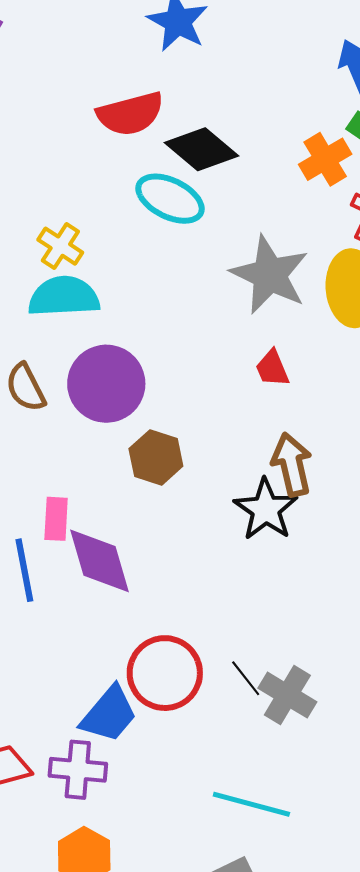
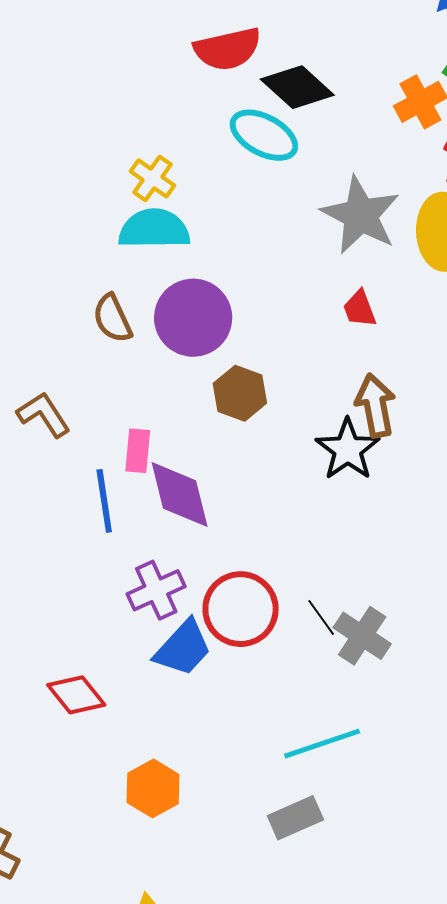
purple cross: (78, 770) -> (156, 590), moved, turned -32
cyan line: (251, 804) -> (322, 744), turned -36

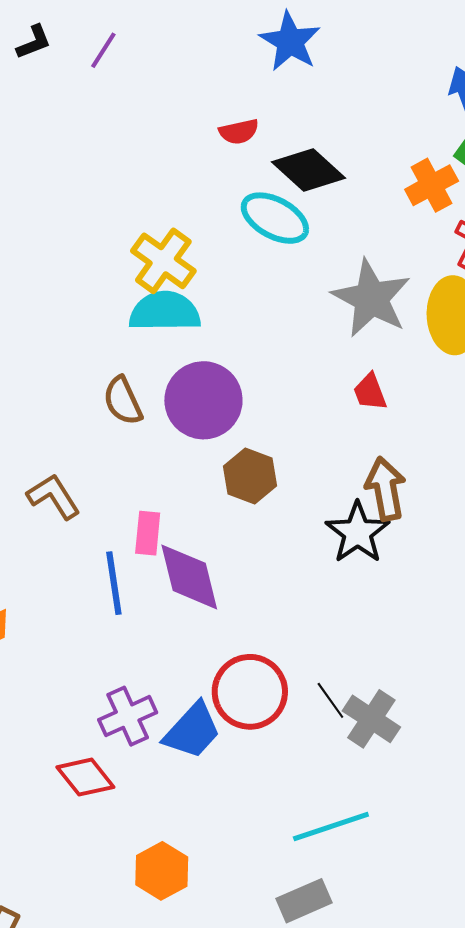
red semicircle: (228, 49) -> (239, 132), size x0.6
yellow cross: (153, 178) -> (163, 261), size x1.4
purple cross: (156, 590) -> (128, 716), moved

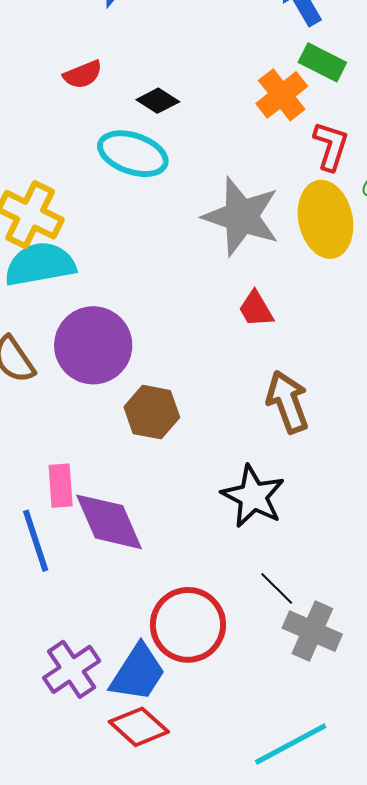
black diamond: (308, 170) -> (158, 101), size x0.6
black star: (358, 533) -> (253, 496), moved
black line: (330, 700) -> (277, 588), moved
red diamond: (85, 777) -> (139, 727), moved

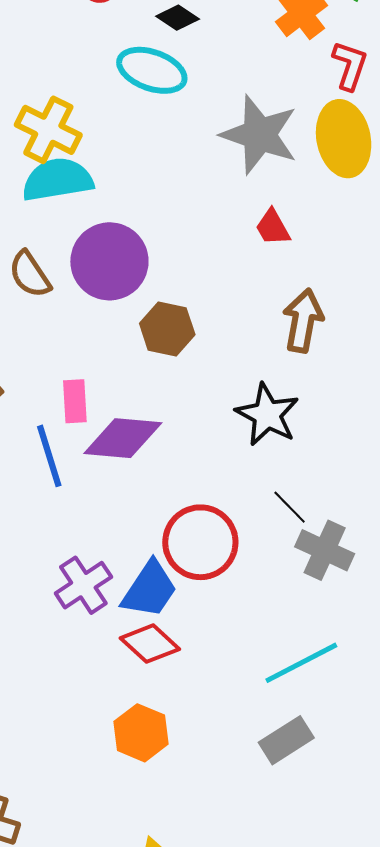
brown arrow: (287, 402) -> (303, 321), turned 30
purple diamond: (109, 522) -> (123, 438), turned -62

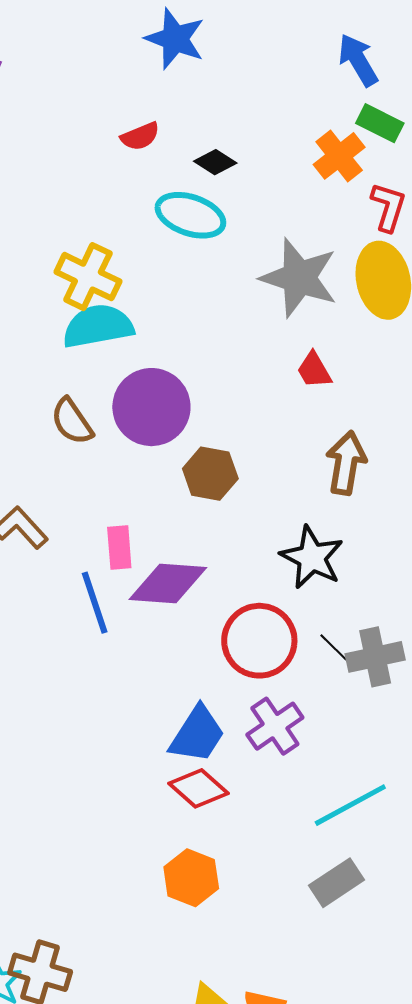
red circle: (200, 542) -> (259, 641), moved
gray cross: (325, 550) -> (375, 657), moved, turned -36
purple cross: (83, 585) -> (275, 726), moved

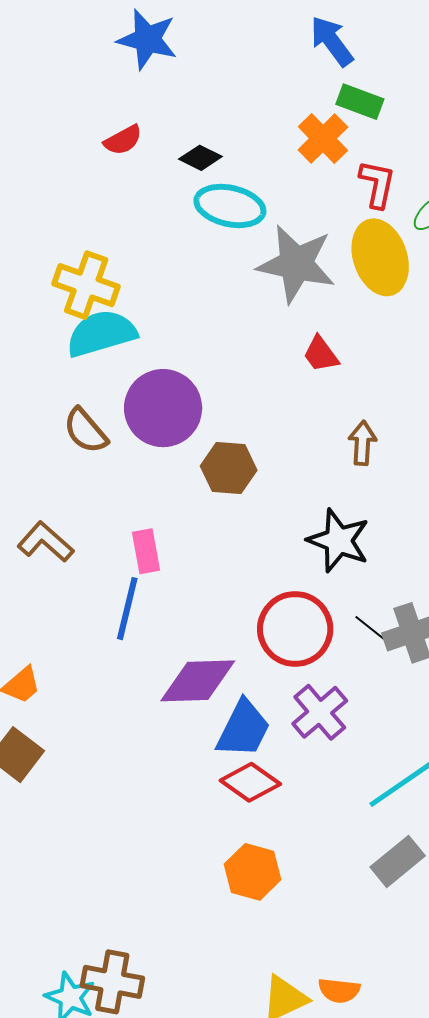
cyan ellipse: (190, 215) -> (230, 206), moved
brown arrow: (346, 463) -> (362, 443), size x0.7
purple diamond: (168, 584) -> (198, 681), moved
blue line: (95, 603) -> (127, 609), turned 38

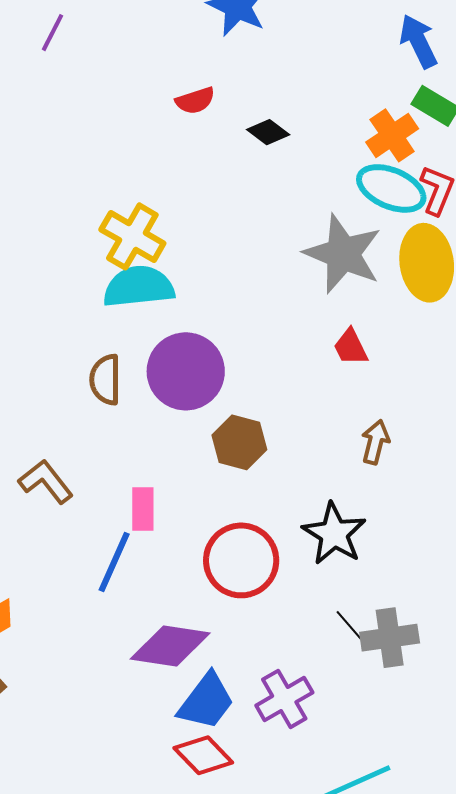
cyan ellipse: (230, 206) -> (391, 188), moved
brown semicircle: (86, 431) -> (105, 380), turned 30
red circle: (295, 629) -> (241, 560), moved

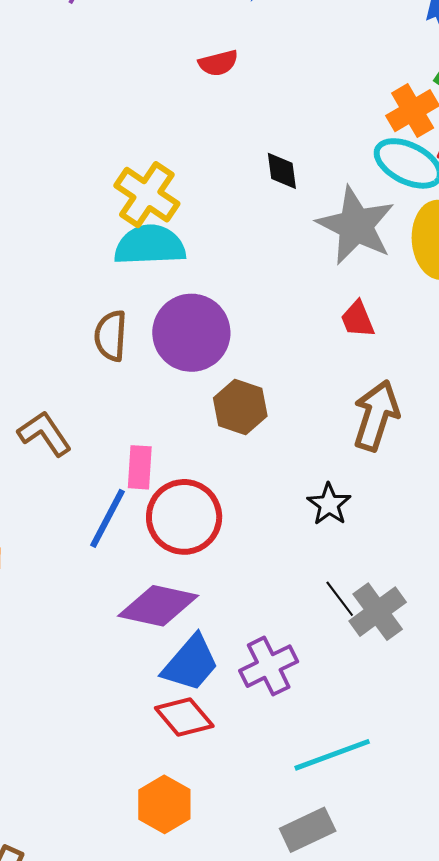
black diamond: (268, 132) -> (282, 171), moved, turned 42
brown arrow: (375, 442) -> (376, 415), size x1.6
black star: (334, 534) -> (329, 504), size x0.7
red circle: (241, 560) -> (184, 517), moved
gray cross: (390, 638) -> (378, 612), turned -32

